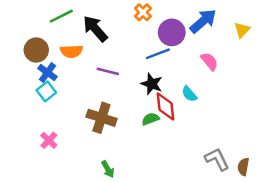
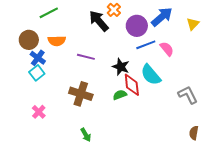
black arrow: (95, 29) -> (99, 21), moved
blue line: (158, 54) -> (146, 45), moved
cyan semicircle: (189, 94) -> (151, 75), size x1.6
gray L-shape: (217, 159) -> (188, 95), moved

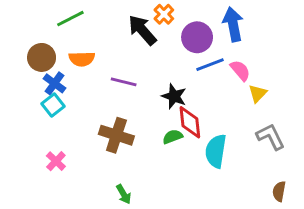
blue arrow: (162, 17) -> (233, 24), turned -60
yellow triangle: (193, 24) -> (258, 93), moved
cyan semicircle: (151, 75) -> (216, 151), moved, turned 50

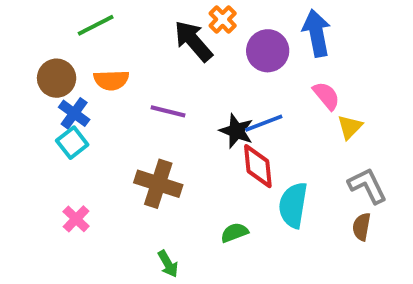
blue line: (210, 65) -> (264, 123), moved
green semicircle: (173, 137) -> (234, 233), moved
brown semicircle: (279, 191) -> (362, 227), moved

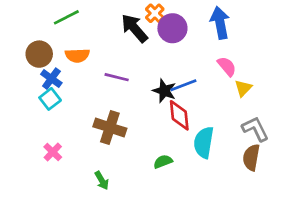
purple circle: (268, 51) -> (172, 28), moved
brown semicircle: (362, 227) -> (251, 157), size x1.4
green arrow: (168, 264) -> (102, 181), moved

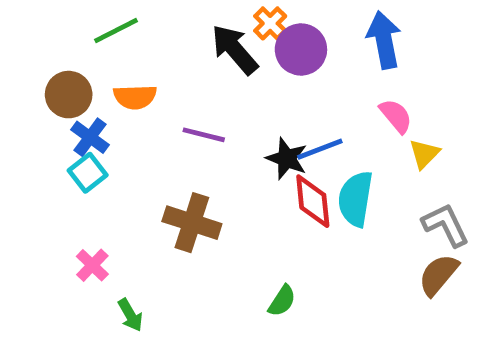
cyan semicircle: (204, 142) -> (356, 199), moved
brown semicircle: (251, 157) -> (438, 275), turned 30
green semicircle: (163, 161) -> (282, 301), moved, turned 144
green arrow: (102, 181) -> (130, 315), moved

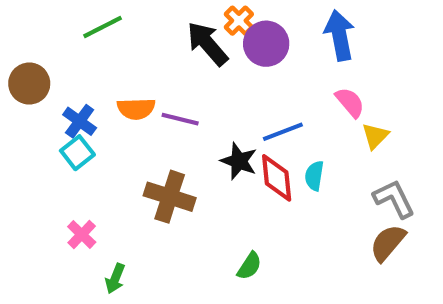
brown circle: (69, 95) -> (29, 84), moved
orange semicircle: (135, 97) -> (136, 109), moved
black star: (287, 159) -> (239, 161), moved
cyan semicircle: (356, 199) -> (314, 176), size x0.6
green arrow: (130, 315) -> (115, 278), turned 52

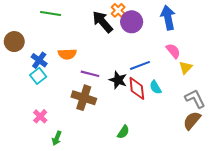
green line: (103, 27) -> (51, 14), turned 36
purple line: (180, 119) -> (90, 74), moved
cyan semicircle: (314, 176) -> (156, 87), turned -40

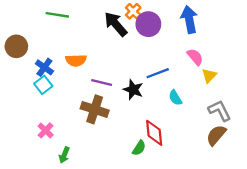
red diamond: (137, 88) -> (154, 133), moved

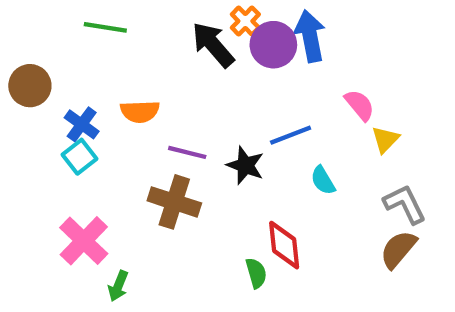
blue arrow: (189, 19) -> (310, 36), moved
pink cross: (46, 130) -> (84, 241), size x1.6
green semicircle: (139, 148) -> (256, 273), turned -49

